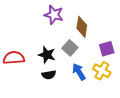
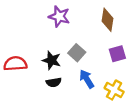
brown diamond: (82, 27) -> (107, 20), moved
yellow cross: (102, 71) -> (114, 90), moved

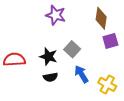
purple square: (117, 54) -> (110, 41), moved

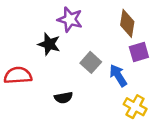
black star: (48, 56) -> (49, 44), moved
blue arrow: (81, 74) -> (118, 75), moved

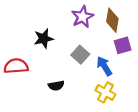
purple star: (70, 19) -> (83, 17), moved, turned 30
black star: (49, 44) -> (44, 39), turned -30
yellow cross: (135, 107) -> (105, 92), moved

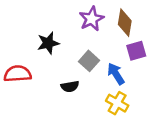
black semicircle: (56, 86) -> (70, 86), moved

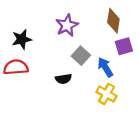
purple star: (92, 19) -> (67, 25), moved
black star: (48, 43) -> (22, 39), moved

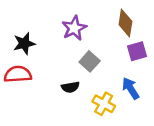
blue arrow: (105, 67) -> (131, 88), moved
yellow cross: (106, 94) -> (104, 104), moved

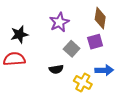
purple square: (137, 51) -> (95, 42), moved
blue arrow: (131, 88) -> (104, 70), turned 120

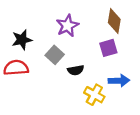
gray square: (72, 49) -> (55, 55), moved
black semicircle: (56, 69) -> (76, 70), moved

